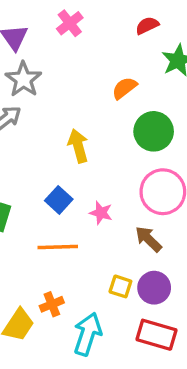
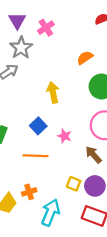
pink cross: (70, 23) -> (46, 28), moved

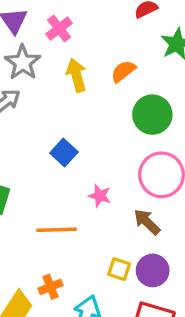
yellow arrow: (53, 92) -> (76, 75), moved
blue square: (38, 126) -> (64, 153), moved

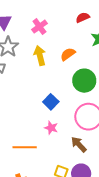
pink cross: (59, 29) -> (39, 27), moved
blue square: (64, 153) -> (51, 102), moved

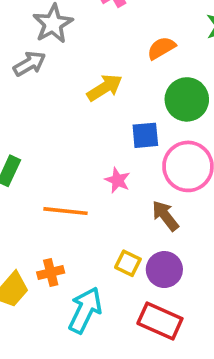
yellow arrow: (40, 56) -> (105, 88), moved, turned 66
blue square: (51, 102) -> (145, 135), moved, turned 35

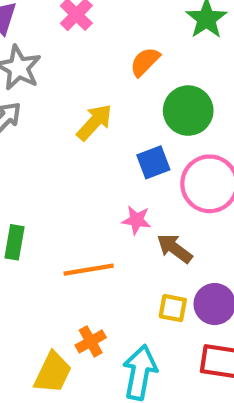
brown arrow: (165, 216) -> (175, 248), moved

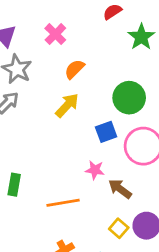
orange semicircle: (145, 62) -> (74, 69), moved
yellow square: (173, 308) -> (119, 228), turned 30

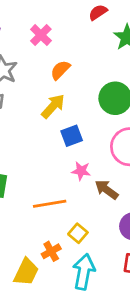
blue square: (106, 132) -> (72, 136), moved
yellow square: (119, 228) -> (78, 233), moved

